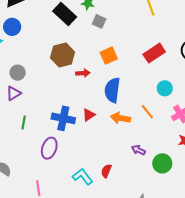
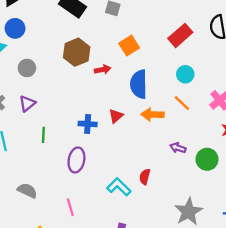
gray circle: (18, 73) -> (27, 68), moved
cyan circle: (165, 88) -> (185, 74), moved
blue cross: (63, 118) -> (88, 124), size x0.7

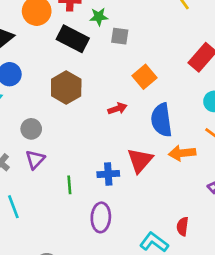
brown hexagon: (77, 52) -> (66, 88), moved
gray circle: (27, 68) -> (31, 129), moved
red triangle: (116, 116) -> (140, 160), size x1.5
green line: (43, 135) -> (69, 185), moved

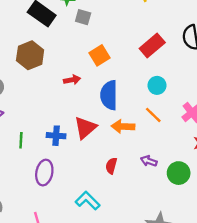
red semicircle: (183, 226) -> (111, 166), moved

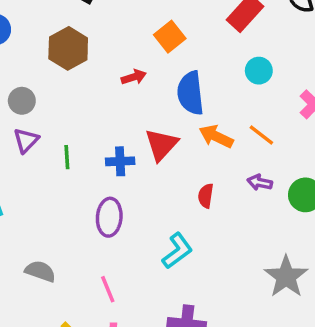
orange line: (153, 115) -> (261, 135), moved
orange arrow: (123, 126) -> (216, 136), turned 30
green line: (21, 140) -> (67, 157), moved
cyan L-shape: (88, 201) -> (177, 251), turned 105

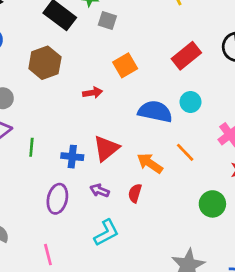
blue semicircle: (190, 93) -> (155, 112), moved, turned 100
orange arrow: (216, 136) -> (150, 163), moved
purple arrow: (260, 182) -> (100, 191), moved

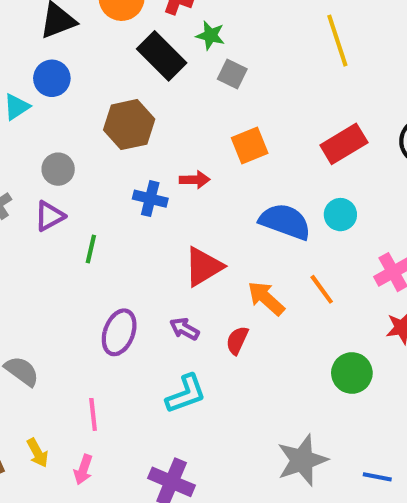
blue cross: (72, 157) -> (150, 199), moved

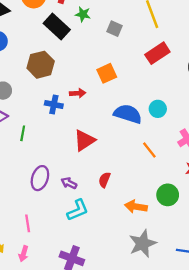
gray square: (232, 74) -> (114, 29), moved
red rectangle: (344, 144) -> (157, 53), moved
orange arrow: (266, 298) -> (136, 207), moved, turned -30
purple arrow: (184, 329) -> (69, 183), moved

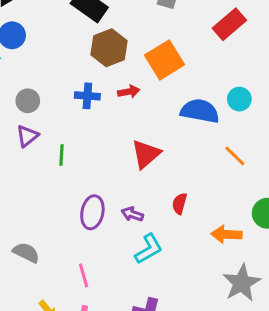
brown hexagon: (41, 65) -> (109, 48), moved
orange square: (107, 73) -> (165, 60), size x1.4
blue cross: (54, 105) -> (87, 96), moved

